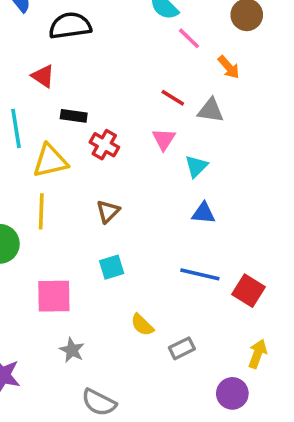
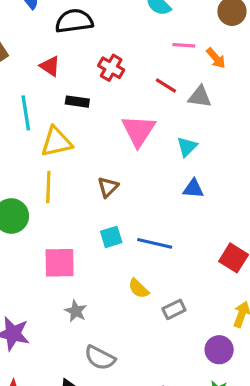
pink line: (189, 38) -> (184, 45), moved, turned -40
pink triangle: (164, 139) -> (139, 131), moved, size x1.6
red cross: (104, 145) -> (111, 68), moved
blue line: (200, 274) -> (155, 243), moved

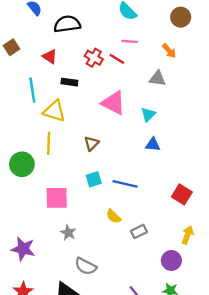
pink line: (184, 45) -> (130, 41), moved
red line: (166, 85) -> (117, 59), moved
pink triangle: (139, 131) -> (113, 103), turned -36
yellow triangle: (56, 142) -> (54, 111), turned 30

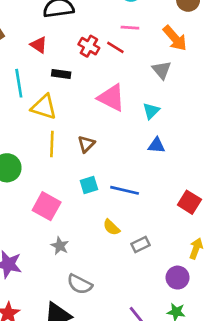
orange arrow: (169, 51) -> (175, 38), size x1.5
gray triangle: (157, 79) -> (162, 70), turned 42
yellow line: (49, 143) -> (52, 144), moved
pink square: (57, 198) -> (47, 206), turned 30

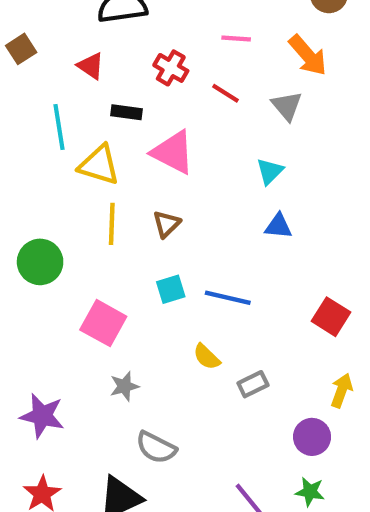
red line: (115, 47) -> (226, 93), moved
pink triangle: (111, 98) -> (173, 152), moved
gray star: (60, 246) -> (124, 386), turned 30

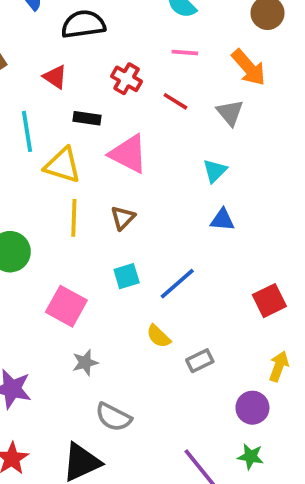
blue line: (228, 298) -> (177, 284), turned -54
red square: (331, 317) -> (269, 301), turned 32

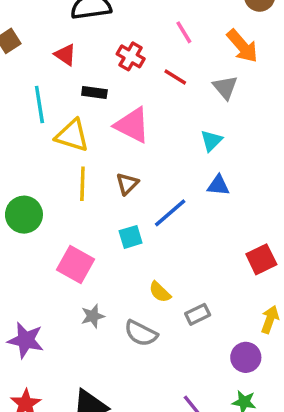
pink line: (185, 52) -> (184, 32), turned 55
blue line: (177, 284) -> (170, 213), moved
gray semicircle: (113, 417) -> (141, 333), moved

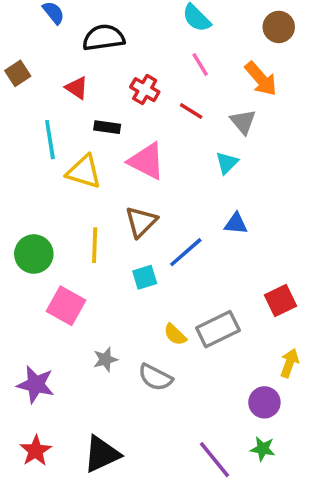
cyan triangle: (211, 141) -> (227, 163), moved
yellow line: (82, 184) -> (95, 245), moved
brown triangle: (127, 184) -> (141, 222), size x1.4
pink square: (76, 264) -> (66, 306), moved
gray rectangle: (198, 314) -> (218, 329), moved, size x1.6

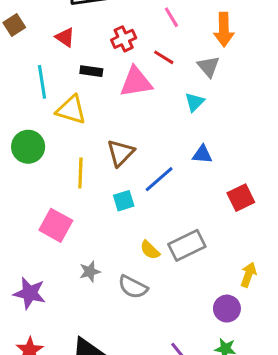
orange arrow: (261, 79) -> (224, 30), turned 40
red cross: (145, 90) -> (124, 39), turned 35
pink triangle: (146, 161) -> (136, 82), moved, turned -36
green circle: (34, 254) -> (28, 147), moved
red square: (281, 300) -> (241, 198), moved

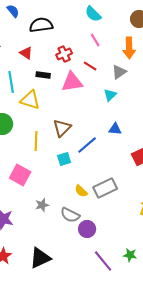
gray triangle: (208, 67) -> (119, 72), turned 35
purple circle: (227, 309) -> (87, 229), moved

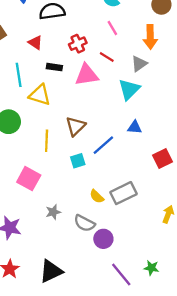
cyan triangle: (110, 95) -> (129, 89), size x1.5

